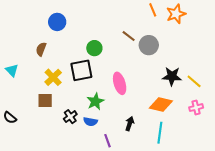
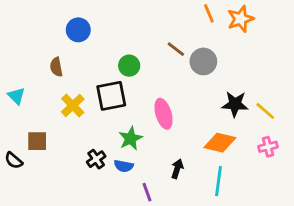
brown semicircle: (41, 49) -> (56, 67), turned -32
brown square: (45, 100) -> (37, 141), moved

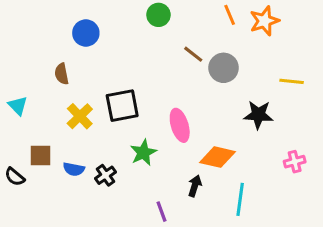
green circle: (129, 66) -> (158, 15), moved
yellow line: (265, 111) -> (292, 81), moved, turned -35
orange diamond: (220, 143) -> (217, 157), moved
blue semicircle: (124, 166) -> (74, 169), moved

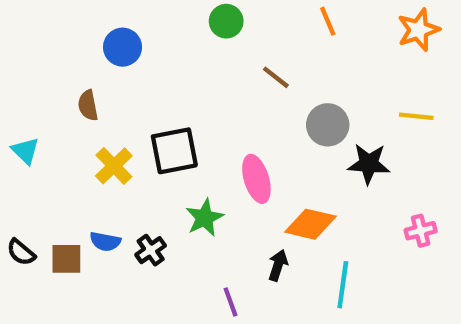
orange star: (264, 21) -> (418, 30), moved
gray circle: (224, 68) -> (328, 125), moved
brown square: (40, 156) -> (66, 259), moved

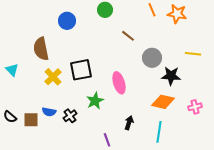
orange star: (418, 30) -> (177, 14), moved, turned 30
blue circle: (123, 47) -> (67, 21), moved
brown semicircle: (88, 105) -> (41, 49), size x1.6
orange diamond: (310, 224) -> (163, 102), moved

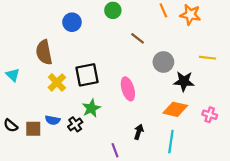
green star: (95, 101) -> (91, 108), moved
pink cross: (195, 107) -> (210, 115), turned 32

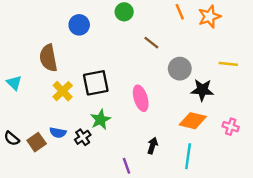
orange star: (190, 15) -> (209, 17), turned -30
brown square: (33, 129) -> (37, 142), turned -35

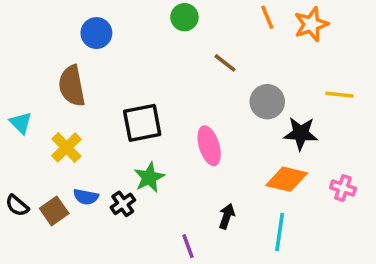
blue circle: (79, 25) -> (96, 33), moved
yellow cross: (63, 91) -> (66, 147), moved

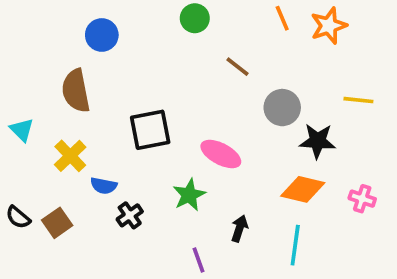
pink ellipse: (209, 146) -> (221, 154), turned -45
green star: (149, 177) -> (189, 195), moved
blue semicircle: (86, 197) -> (104, 186), moved

